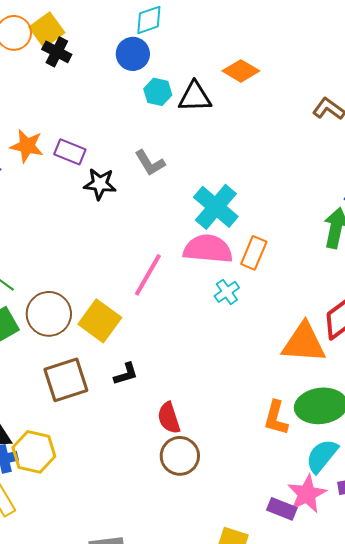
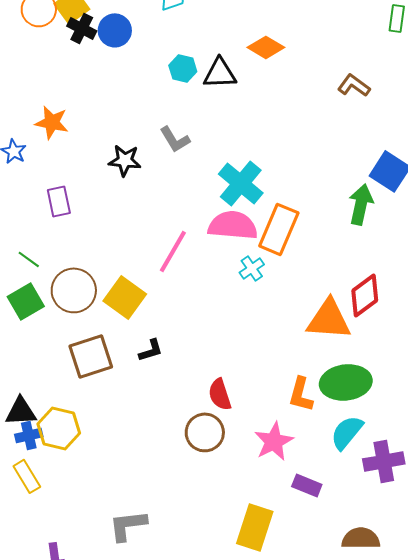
blue circle: (133, 54) -> (115, 30), moved
purple rectangle: (70, 152) -> (59, 201), moved, turned 56
orange rectangle: (254, 253) -> (279, 229), size x1.5
red semicircle: (169, 418) -> (220, 394), moved
pink star: (307, 494) -> (274, 441), moved

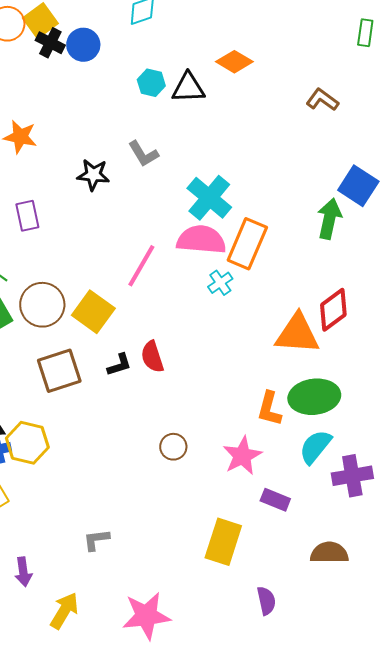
red semicircle: (220, 394) -> (152, 357), moved
brown circle: (205, 432) -> (173, 447), size x0.7
gray L-shape: (128, 525) -> (96, 540), size x0.7

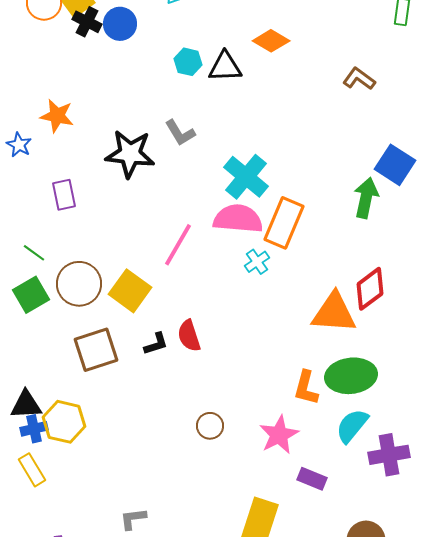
black star: (93, 175) -> (130, 154), size x1.5

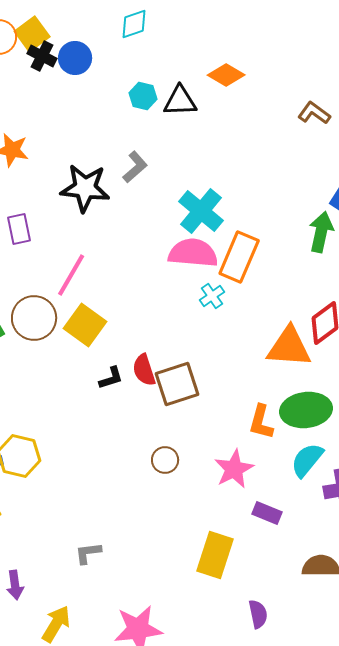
gray L-shape: (180, 133) -> (135, 167), turned -100
pink line: (178, 245) -> (71, 275), moved
brown square: (96, 350) -> (177, 384), moved

